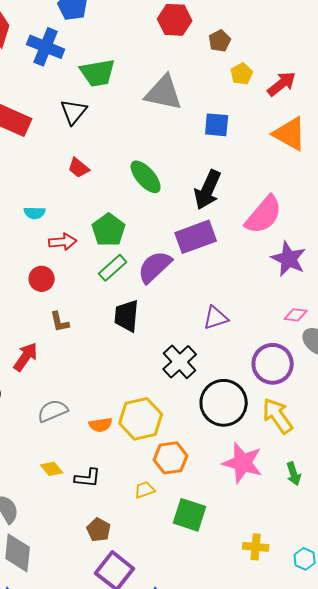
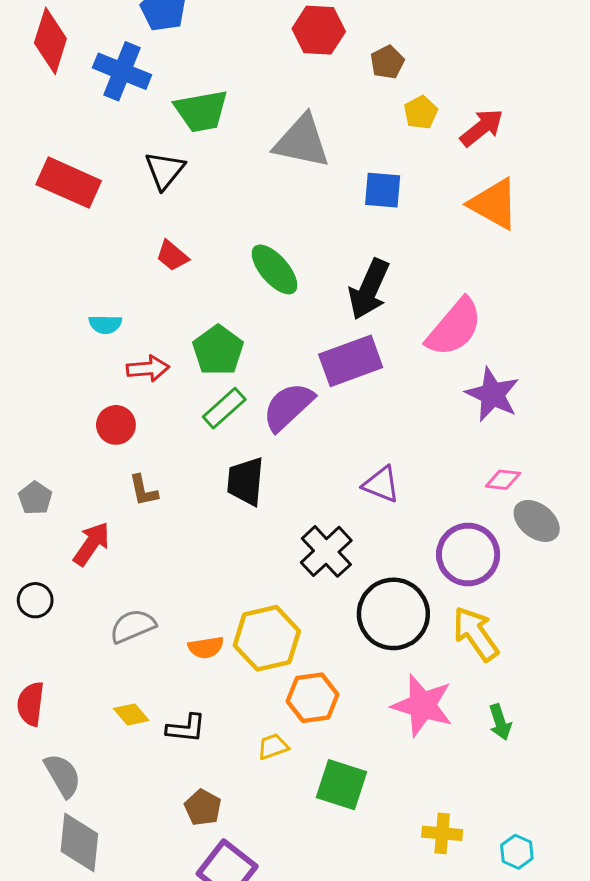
purple triangle: (216, 318) -> (381, 484), turned 40

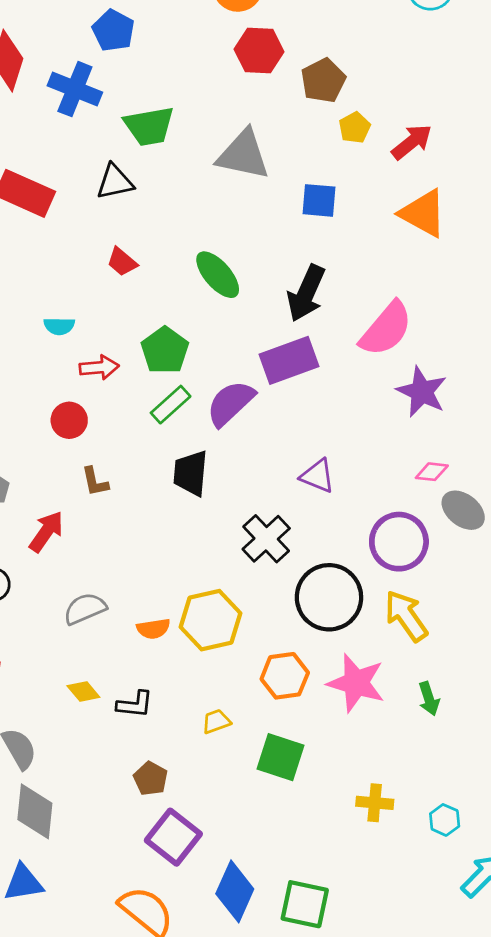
brown pentagon: (387, 62) -> (323, 81), size x1.4
black triangle: (165, 170) -> (115, 182), turned 39
orange hexagon: (313, 698) -> (285, 676), moved

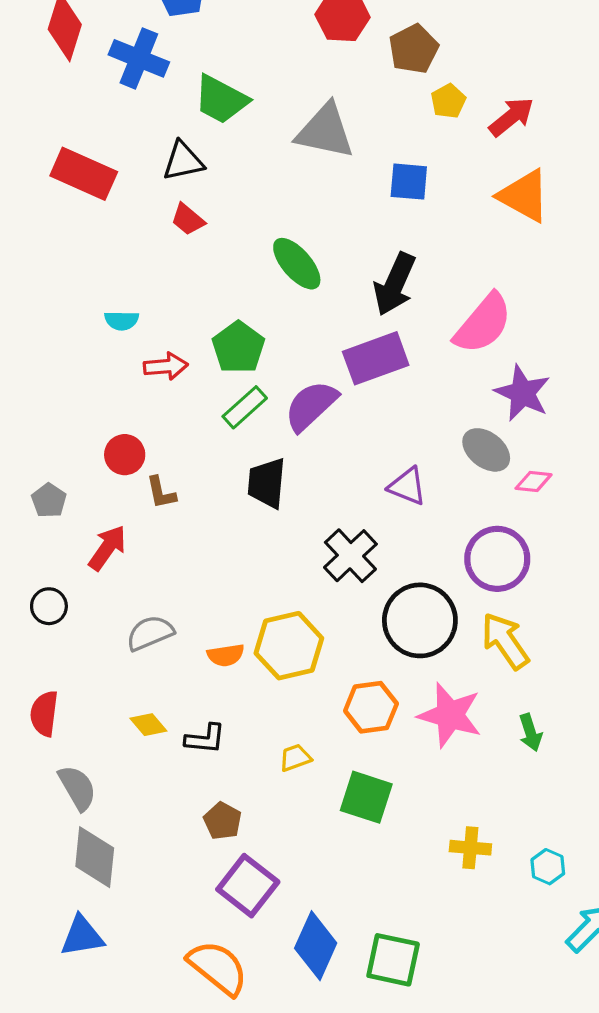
green trapezoid: (149, 126) -> (221, 99), turned 38
red trapezoid: (122, 262) -> (188, 219), moved
red circle: (69, 420) -> (125, 455), moved
gray ellipse: (463, 510) -> (486, 450), moved

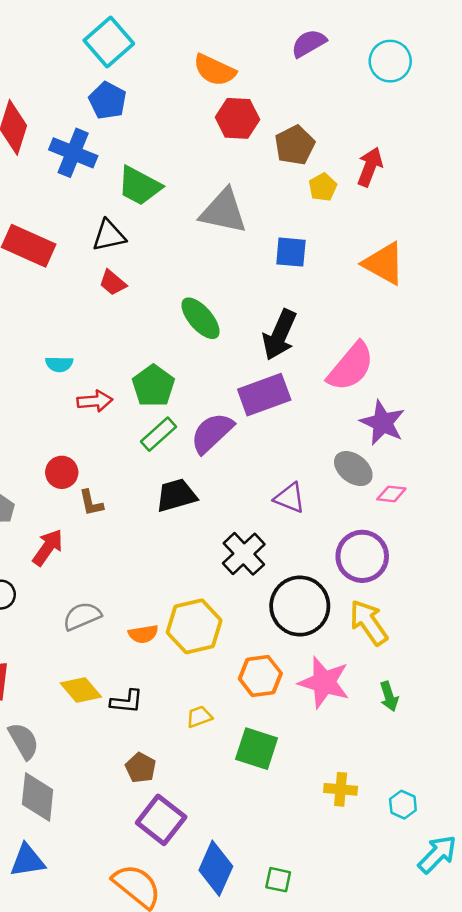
red arrow: (511, 117) -> (370, 167), moved, turned -30
black trapezoid: (267, 483) -> (176, 495), turned 69
yellow diamond: (148, 725) -> (81, 690), size x1.4
green square: (393, 960) -> (278, 880), size x0.6

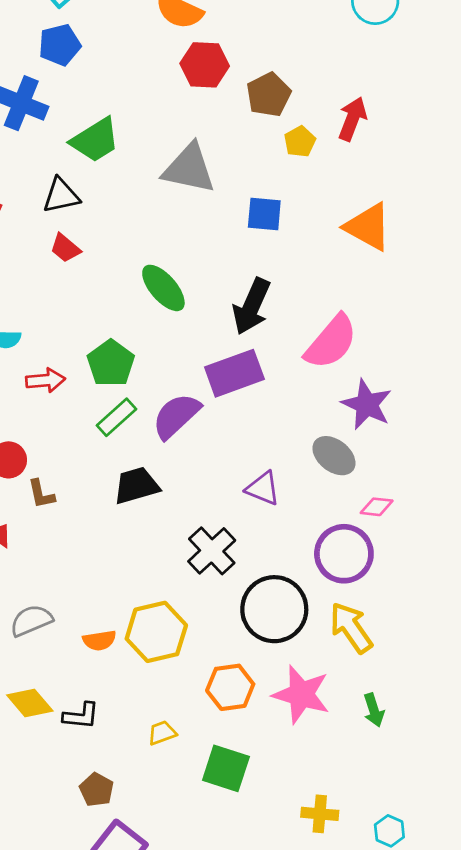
blue pentagon: (108, 101) -> (60, 45), turned 30
green trapezoid: (139, 186) -> (95, 140), turned -60
pink diamond: (391, 494) -> (377, 507), moved

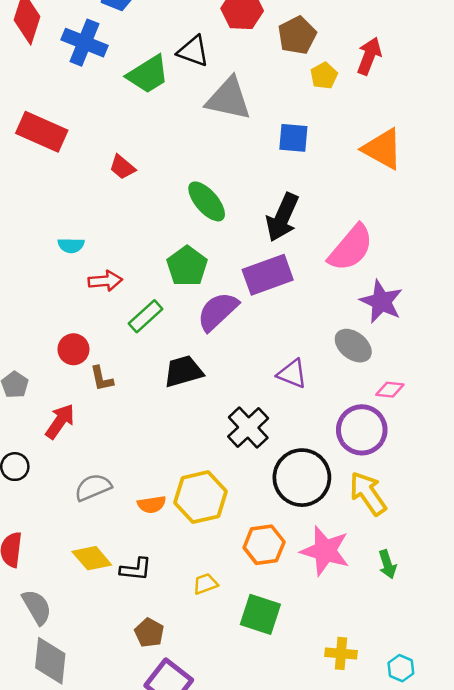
black triangle: (61, 196) -> (193, 51), moved, turned 32
green pentagon: (111, 363) -> (187, 266), moved
green rectangle: (117, 417) -> (146, 316), moved

